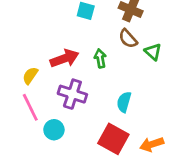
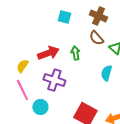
cyan semicircle: (124, 102) -> (106, 73), moved

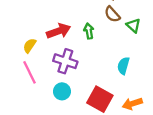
cyan semicircle: (106, 73) -> (123, 66), moved
cyan circle: (40, 107) -> (62, 91), moved

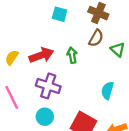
brown semicircle: (112, 14) -> (96, 38), turned -108
yellow semicircle: (30, 46) -> (12, 57), moved

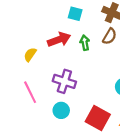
red arrow: (41, 55) -> (59, 40), moved
green arrow: (72, 55) -> (85, 43), moved

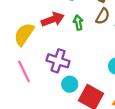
yellow semicircle: (30, 55) -> (24, 34), size x1.6
cyan circle: (61, 110) -> (70, 84), moved

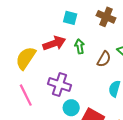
brown semicircle: (103, 16) -> (104, 59), moved

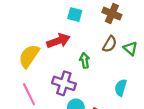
green arrow: (80, 46) -> (85, 60), moved
brown semicircle: (104, 59) -> (110, 44), moved

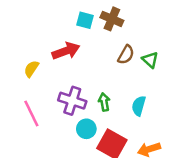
brown cross: (112, 14) -> (112, 19), moved
yellow semicircle: (29, 56) -> (31, 69), size x0.6
green arrow: (85, 60) -> (104, 102), moved

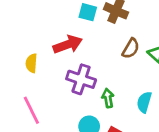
yellow semicircle: (31, 69) -> (31, 63), turned -30
purple cross: (72, 101) -> (81, 79), moved

